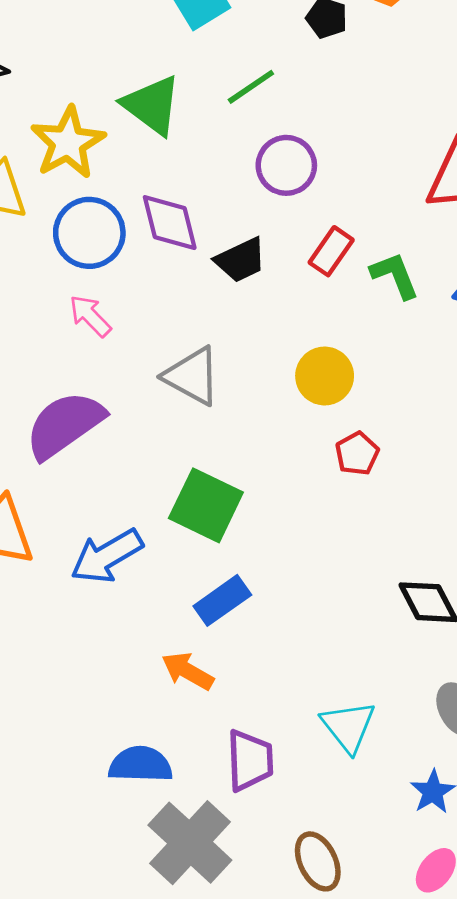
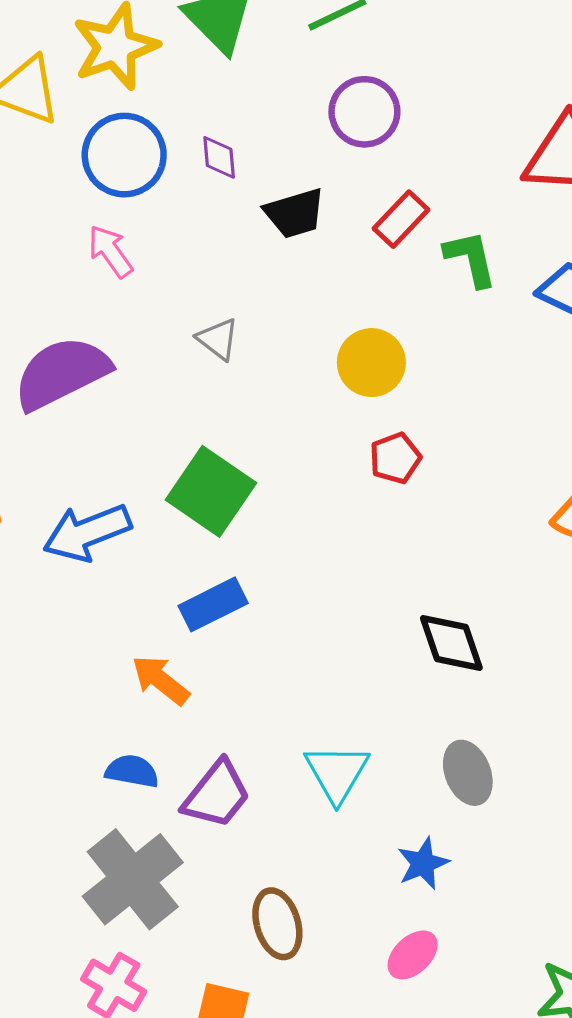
purple diamond: (170, 223) -> (219, 157), size x0.6
gray triangle: (192, 376) -> (218, 339), size x0.6
purple trapezoid: (250, 760) -> (217, 795), turned 32
blue semicircle: (140, 764) -> (132, 771), moved, size x0.7

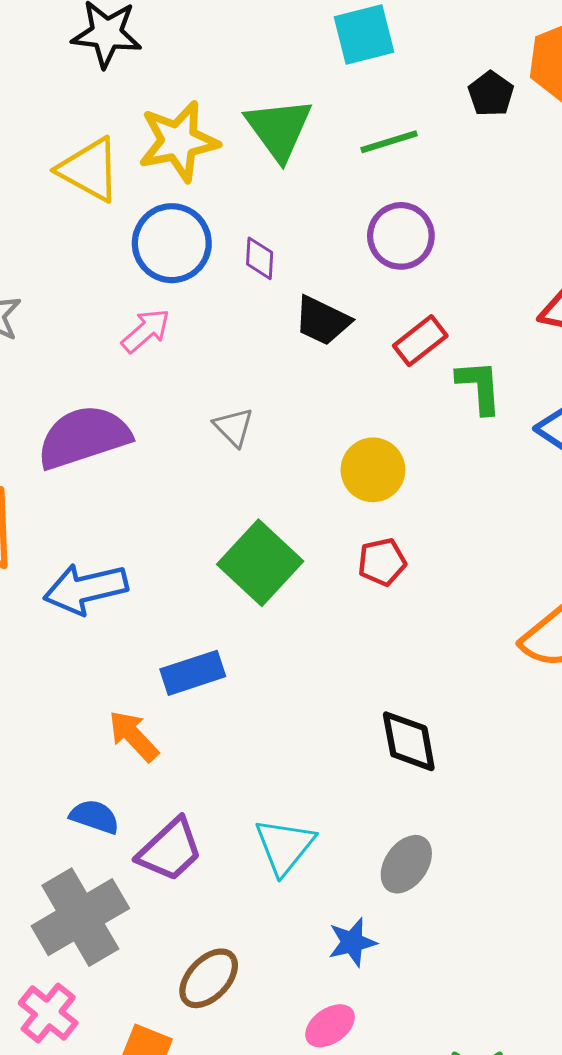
black trapezoid: (295, 213) -> (322, 321), turned 34
pink arrow: (110, 251) -> (146, 331), turned 76
green square: (211, 491) -> (260, 563), moved
gray ellipse: (468, 773) -> (406, 864), turned 48
brown ellipse: (277, 924) -> (209, 978), turned 52

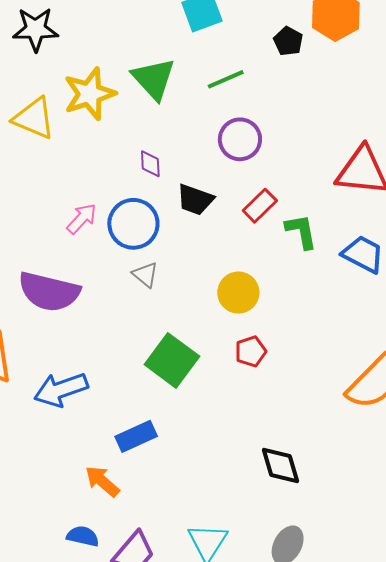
blue circle: (172, 243) -> (133, 224), moved
purple semicircle: (84, 437) -> (49, 292), turned -142

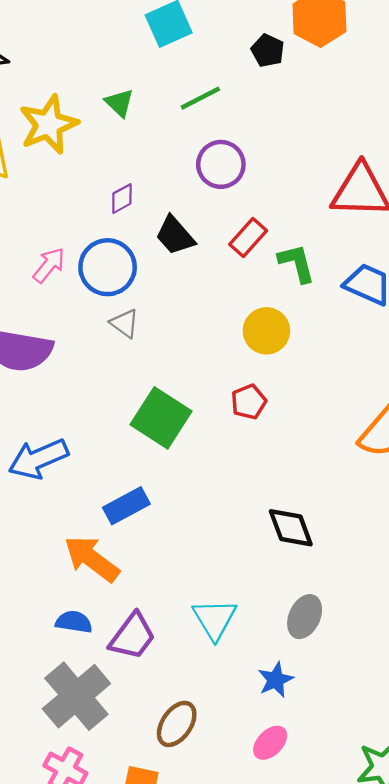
green triangle: (154, 79) -> (119, 103), size x0.6
purple diamond: (150, 164) -> (122, 199), turned 68
black trapezoid: (195, 200) -> (175, 235), turned 33
yellow circle: (238, 293) -> (266, 331), moved
orange arrow: (102, 481) -> (92, 559), size x1.4

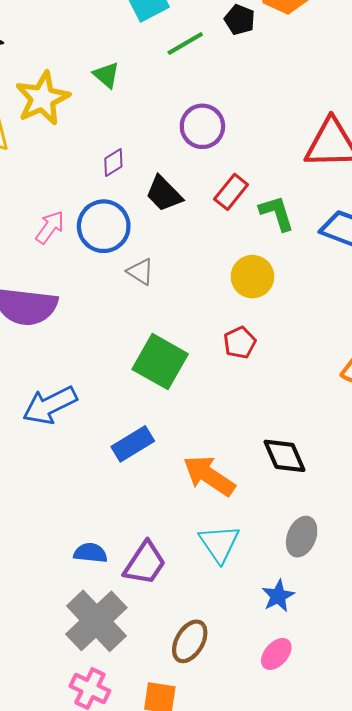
green line: (200, 98) -> (185, 43), moved
gray triangle: (125, 323) -> (140, 272), moved
orange arrow: (92, 559) -> (209, 476), moved

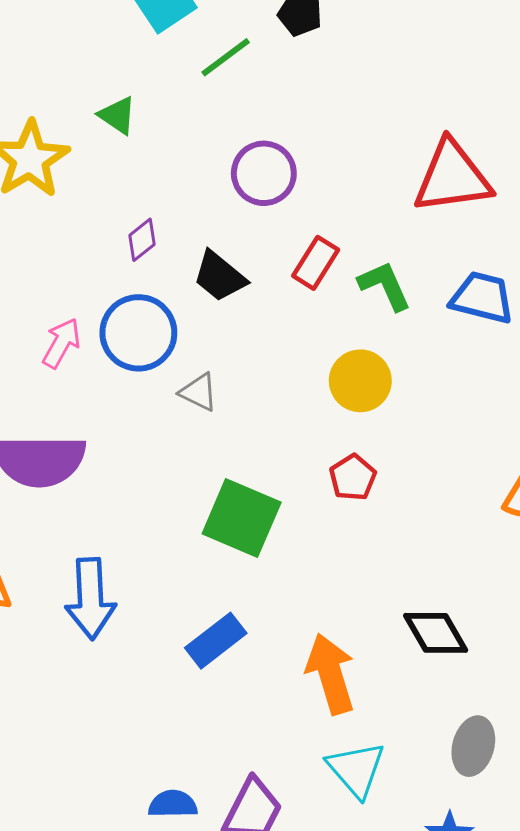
blue arrow: (50, 405) -> (90, 599), turned -60
orange arrow: (209, 476) -> (331, 674), turned 46

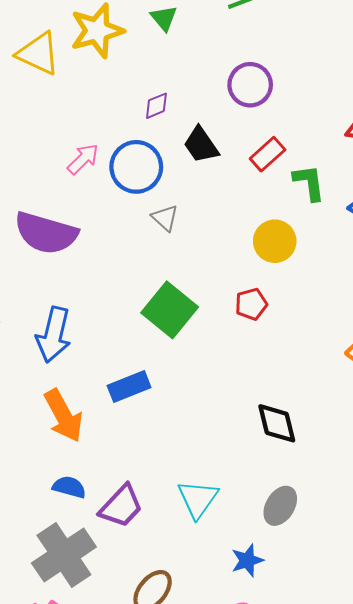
orange arrow: (331, 674) -> (63, 416), moved, turned 152

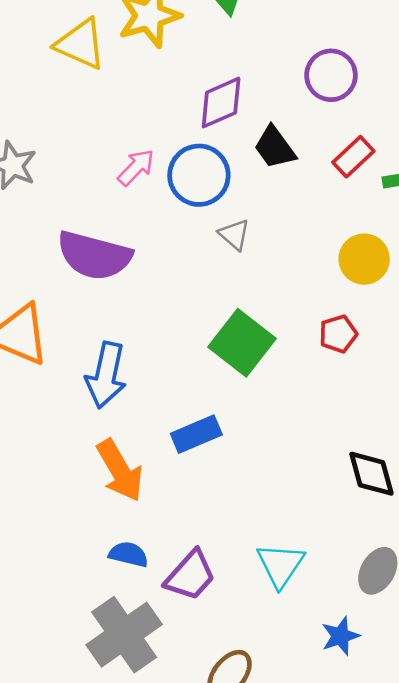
purple diamond: (156, 106) -> (221, 103), size x1.6

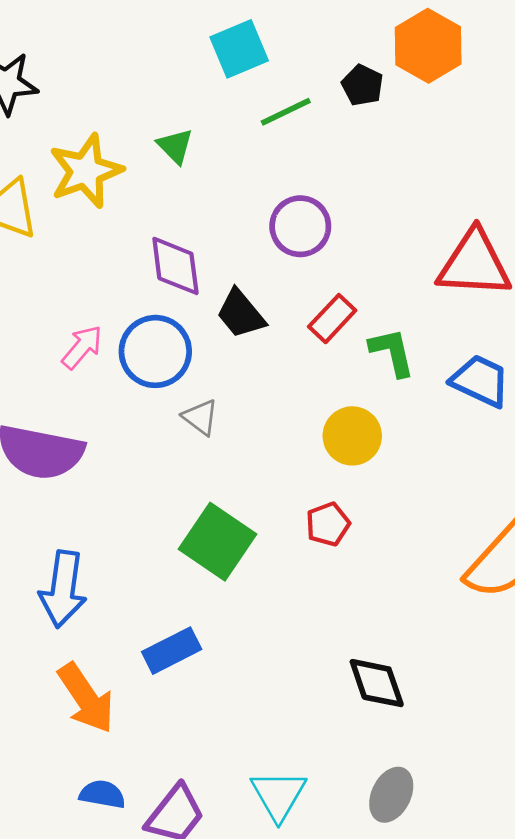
purple diamond: (221, 103) -> (175, 266), turned -70

